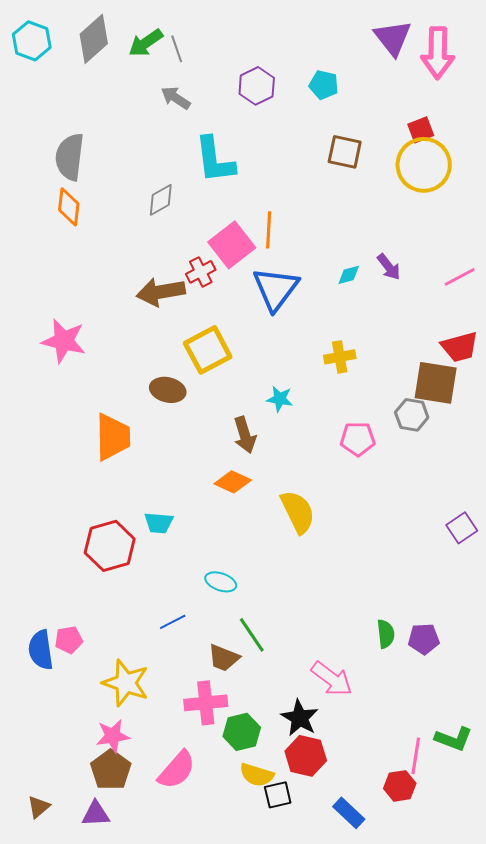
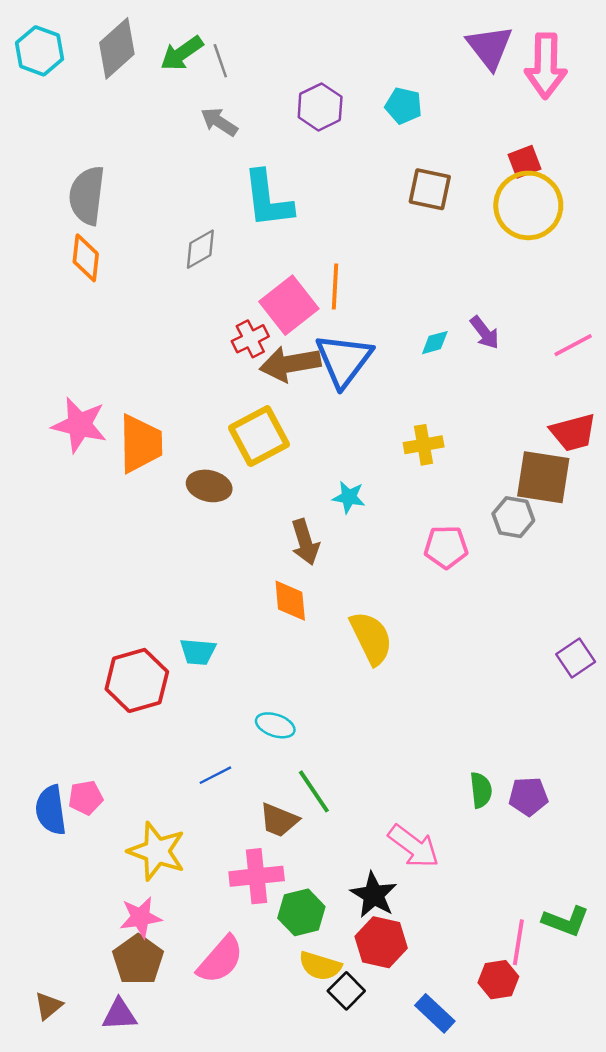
brown arrow: (161, 292) -> (290, 364), moved
orange trapezoid: (113, 437) -> (141, 444), moved
orange diamond: (233, 482) -> (290, 601), turned 60
black square: (278, 795) -> (346, 991), turned -32

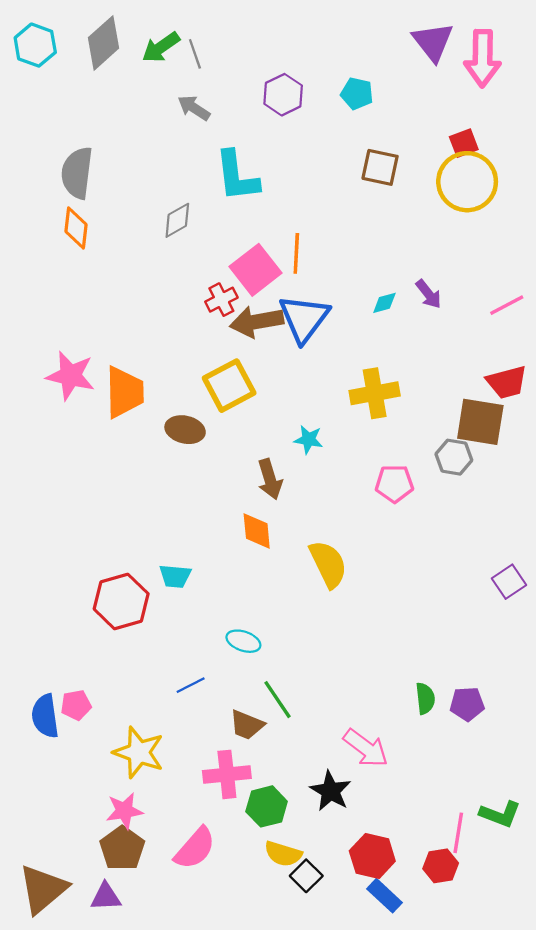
yellow cross: (424, 445) -> (375, 393), size x1.4
red hexagon: (381, 942) -> (372, 856), moved
brown triangle: (48, 1006) -> (43, 889), size x2.0

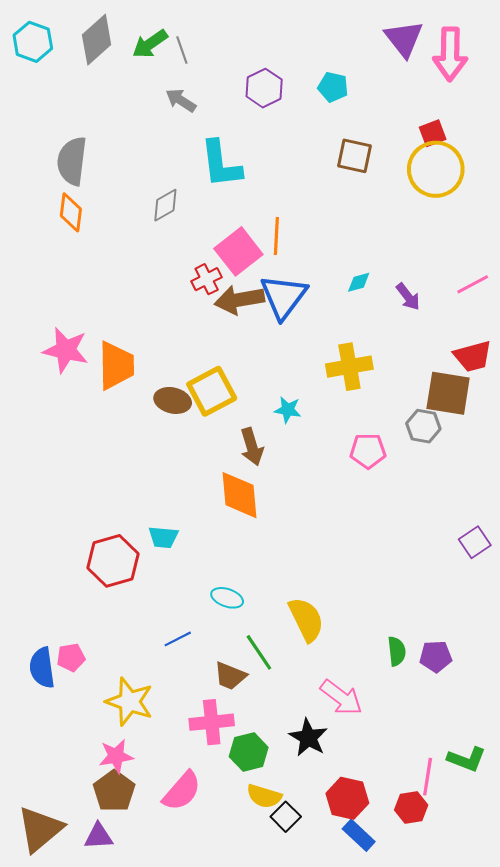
purple arrow: (429, 294) -> (408, 297), moved
yellow square: (229, 386) -> (212, 391), moved
orange diamond: (257, 531) -> (239, 495), size x1.4
yellow semicircle: (328, 564) -> (306, 619), moved

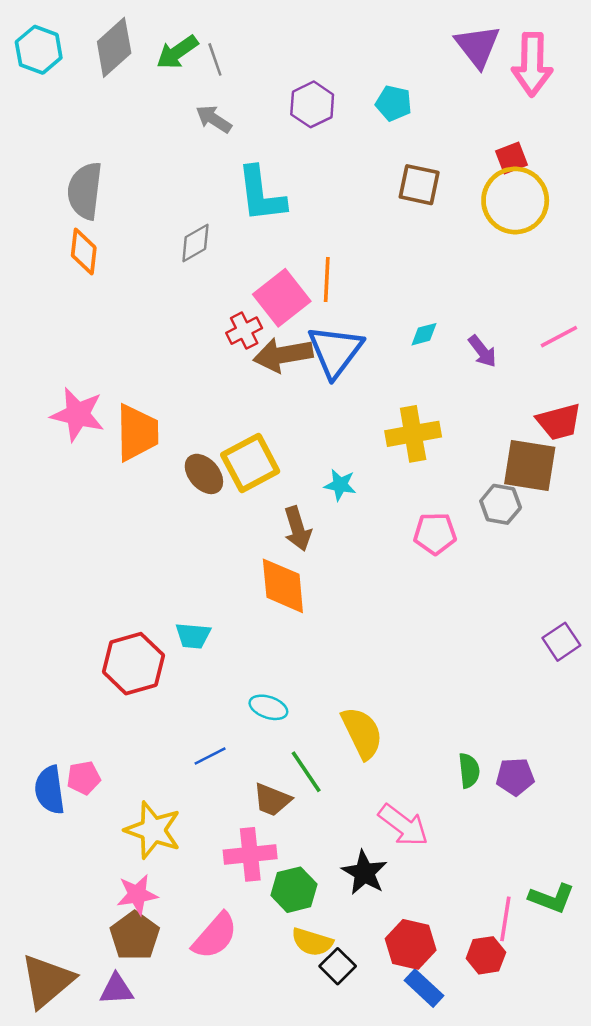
brown ellipse: (173, 400) -> (204, 474), turned 36

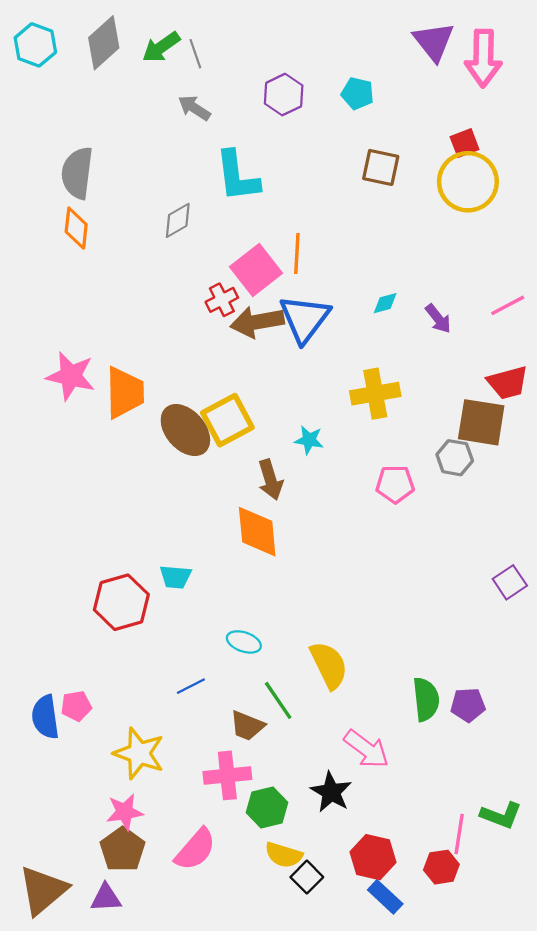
brown ellipse: (204, 474) -> (185, 430), size x1.4
green semicircle: (469, 771) -> (426, 699), size x1.4

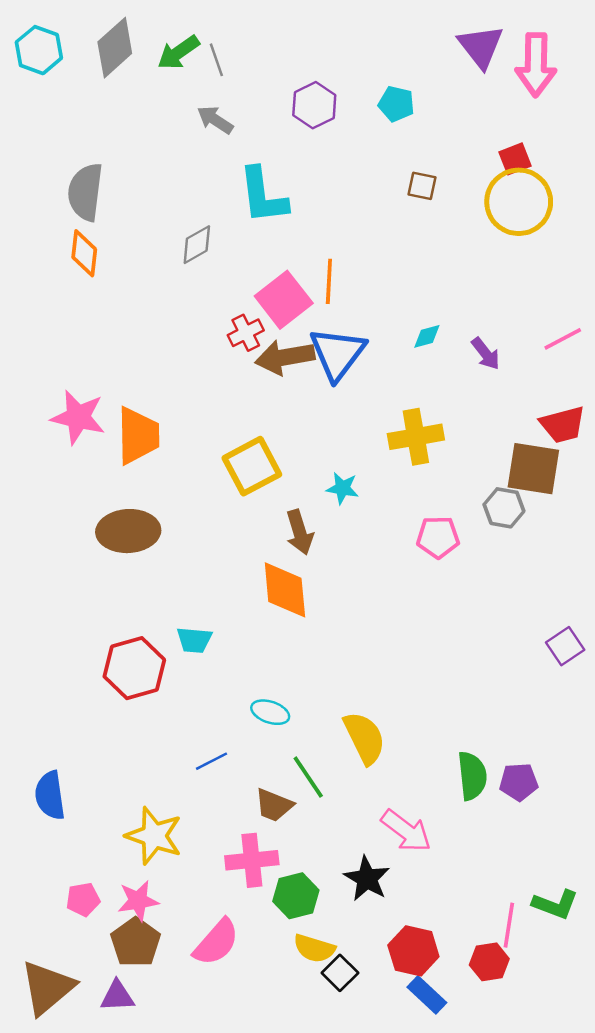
brown square: (381, 167) -> (422, 186), size x0.7
brown ellipse: (185, 430) -> (128, 531), moved, turned -52
pink pentagon: (76, 706) -> (83, 899), moved

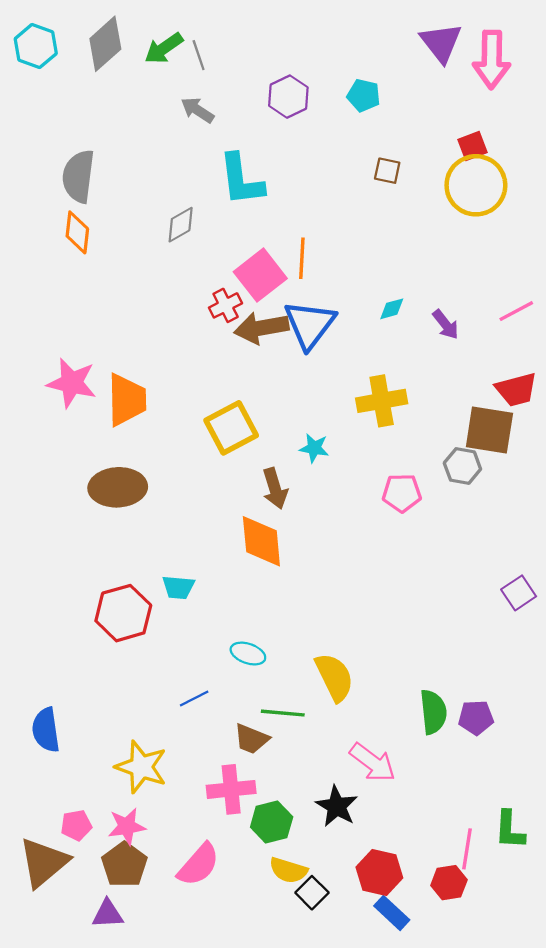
green line: (308, 777) -> (283, 713), turned -51
green L-shape: (555, 904) -> (510, 830), turned 72
brown triangle: (47, 988) -> (44, 862), moved

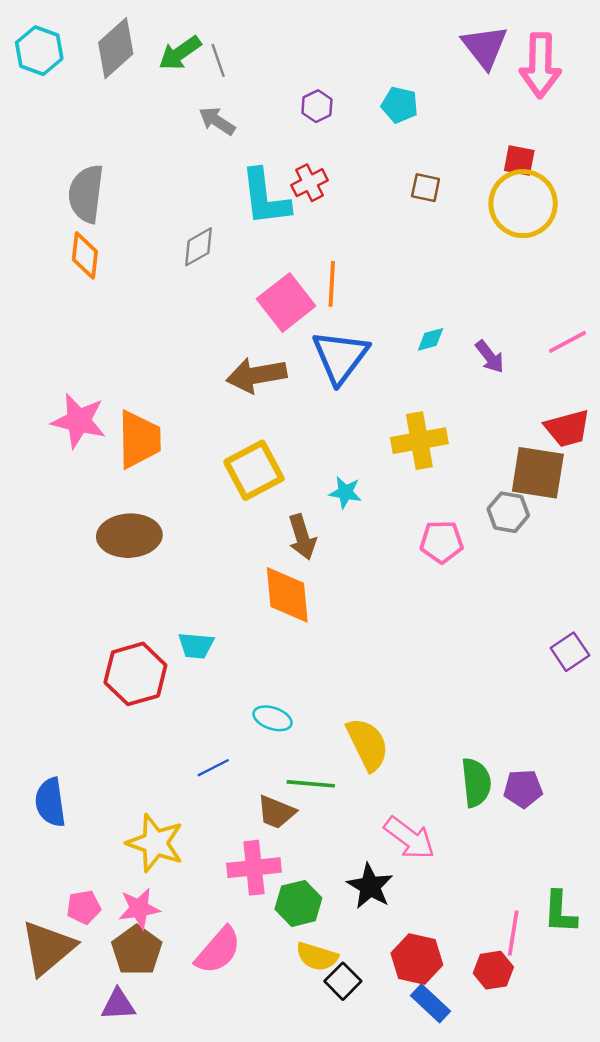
purple hexagon: (288, 97) -> (317, 106), size x0.7
red square: (473, 146) -> (519, 160), turned 32
red cross: (226, 305) -> (310, 183), moved
brown arrow: (261, 328) -> (256, 375), moved

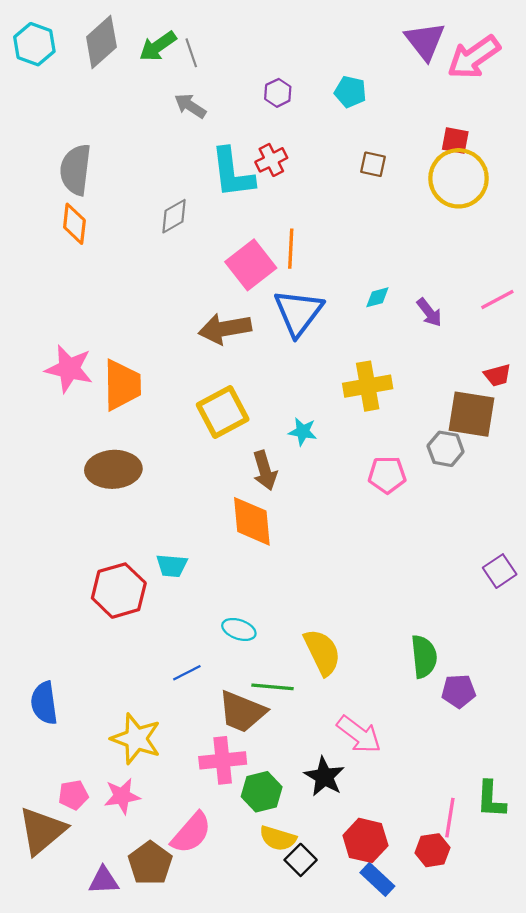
pink arrow: (540, 65) -> (474, 57), turned 54
red trapezoid: (567, 428) -> (497, 375), size x0.7
green semicircle: (476, 783) -> (424, 657), moved
brown trapezoid: (276, 812) -> (242, 712), size x1.4
brown pentagon: (137, 950) -> (150, 863), moved

